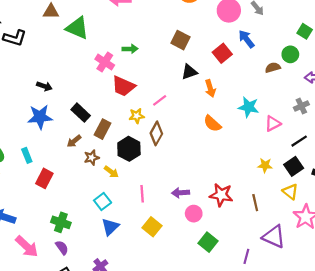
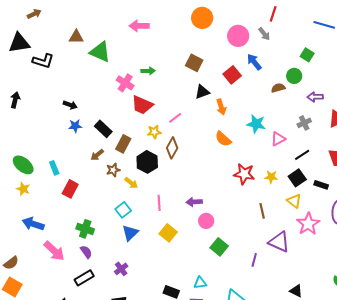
blue star: (40, 117) -> (75, 126), moved, size x0.6
red star: (221, 195) -> (244, 174), moved

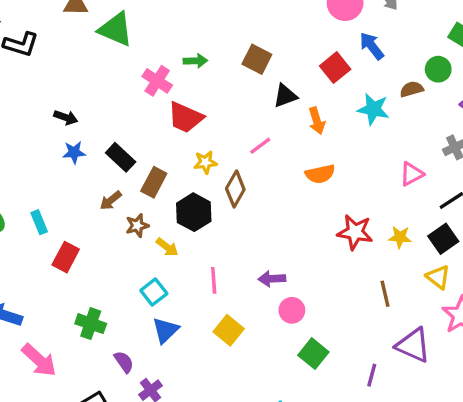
brown square: (194, 63) -> (257, 59), moved
pink line: (175, 118) -> (260, 146), moved
cyan star: (256, 124) -> (373, 109), moved
orange semicircle: (223, 139) -> (320, 174), turned -54
purple semicircle: (86, 252) -> (124, 362), moved

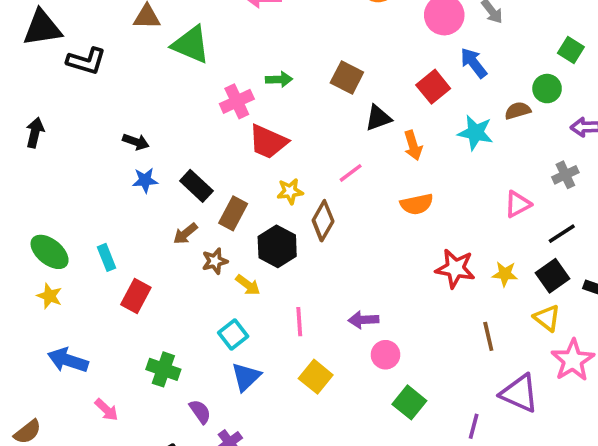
pink cross: (157, 81) -> (237, 101), turned 32
pink arrow: (39, 360) -> (106, 410), size x0.6

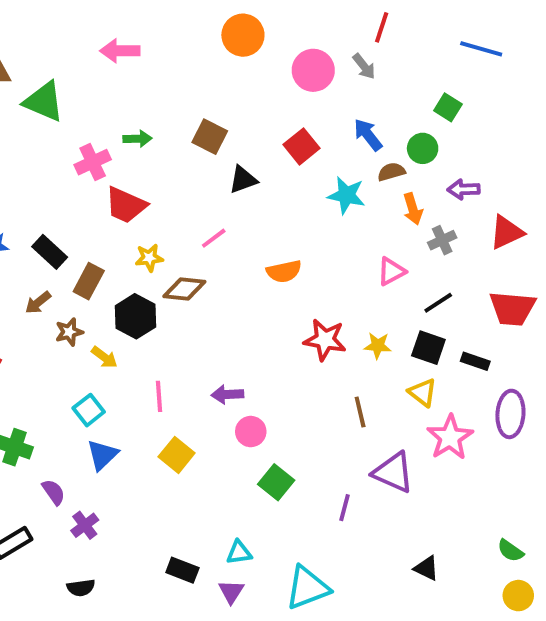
blue arrow: (474, 63) -> (368, 135), moved
orange arrow: (413, 145) -> (413, 209), moved
brown diamond: (323, 221) -> (184, 289), turned 66
black square: (553, 276) -> (428, 348), turned -36

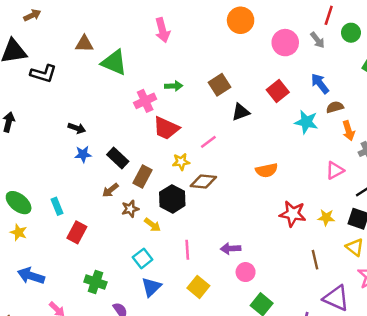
pink arrow: (120, 51) -> (162, 30), turned -105
brown square: (210, 137) -> (219, 85), turned 30
green circle: (423, 148) -> (351, 33), moved
pink line: (214, 238) -> (208, 142), moved

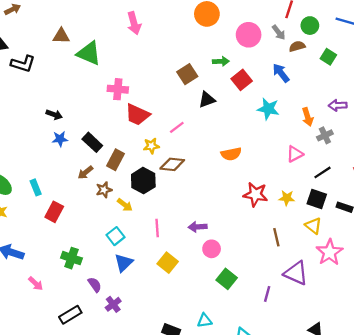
green arrow: (174, 86) -> (221, 61), moved
pink cross: (145, 101) -> (118, 89), turned 30
brown semicircle: (335, 107) -> (297, 46), moved

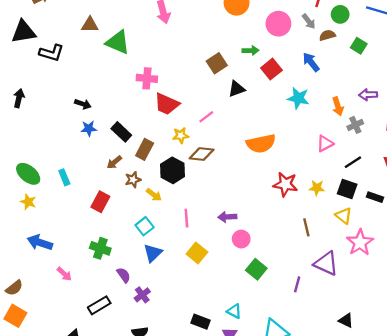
orange semicircle: (231, 154) -> (261, 144), size x1.4
red rectangle: (54, 212) -> (100, 202), moved
cyan triangle: (205, 321) -> (234, 311), turned 35

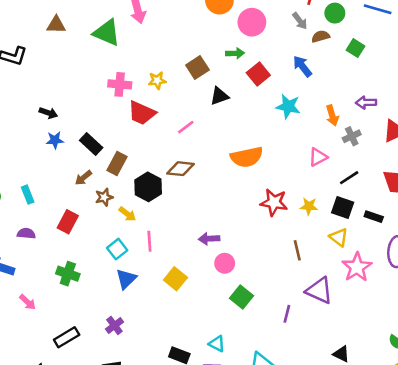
pink circle: (278, 24) -> (252, 22), moved
green triangle: (118, 42) -> (107, 33), moved
yellow star: (181, 135) -> (157, 81), moved
pink line: (186, 218) -> (149, 241), moved
purple semicircle: (124, 275) -> (26, 233), moved, turned -49

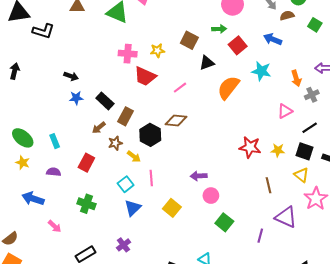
blue arrow: (302, 66) -> (273, 39), turned -30
brown square: (197, 68) -> (189, 40), turned -30
orange semicircle: (247, 157) -> (228, 88), moved, turned 140

